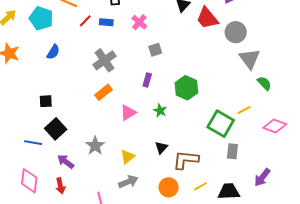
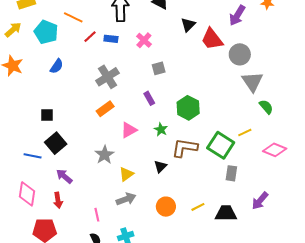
purple rectangle: (147, 80) -> (149, 98), turned -48
gray star: (95, 146) -> (105, 155), moved
brown L-shape: (186, 160) -> (185, 148), moved

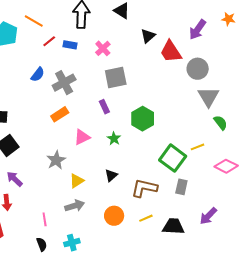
blue semicircle: (57, 66) -> (38, 74), moved
gray square: (159, 68) -> (116, 77), size x1.6
brown L-shape: (185, 148) -> (144, 188), moved

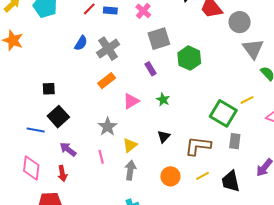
green hexagon: (143, 119) -> (189, 58), moved
gray arrow: (75, 206) -> (130, 170), turned -60
pink line: (45, 219) -> (101, 157), moved
black trapezoid: (173, 226) -> (231, 181), turned -100

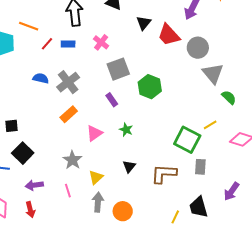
blue semicircle: (81, 43) -> (41, 78), turned -105
purple arrow: (68, 149) -> (34, 185), turned -42
orange circle: (170, 176) -> (123, 211), moved
yellow line: (202, 176) -> (175, 217), moved, turned -32

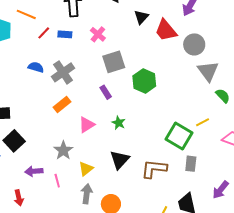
black triangle: (129, 167) -> (120, 160), size x1.5
purple arrow: (34, 185) -> (34, 171), moved

